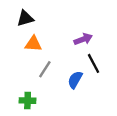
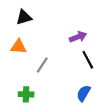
orange triangle: (33, 44) -> (18, 47), moved
blue semicircle: (75, 80) -> (83, 93), moved

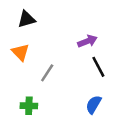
orange triangle: (18, 47) -> (20, 52), turned 42

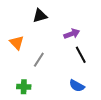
black triangle: (26, 19) -> (40, 16), moved
blue semicircle: (94, 105) -> (77, 86), turned -91

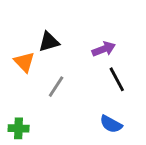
black triangle: (40, 16) -> (49, 42), moved
green cross: (24, 87) -> (19, 128), moved

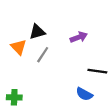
black line: (117, 79) -> (97, 71), moved, turned -54
gray line: (56, 87) -> (43, 55), moved

